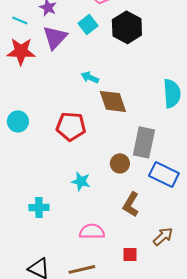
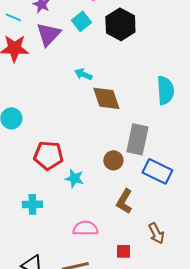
red pentagon: (71, 126) -> (48, 155), moved
brown arrow: (163, 236) -> (156, 233), turned 105

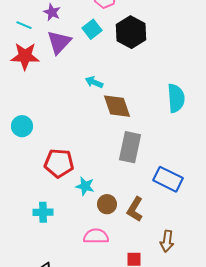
gray rectangle: (137, 139) -> (130, 147), moved
brown circle: (113, 160) -> (107, 204), moved
brown arrow: (156, 233) -> (167, 241), turned 35

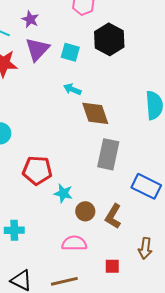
cyan square: (92, 29) -> (70, 52), moved, turned -36
cyan cross: (43, 212) -> (14, 230), moved

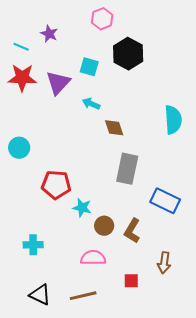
purple triangle: (37, 49) -> (58, 83), moved
brown diamond: (95, 113) -> (114, 128), size x0.7

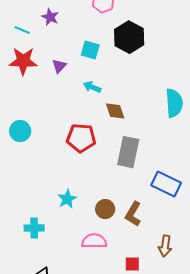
purple triangle: (58, 83) -> (59, 66), size x0.6
red pentagon: (56, 185) -> (81, 138), moved
cyan star: (82, 208) -> (67, 199), moved, turned 30

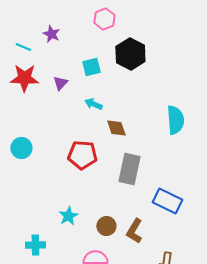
cyan square: (90, 50) -> (91, 67), turned -30

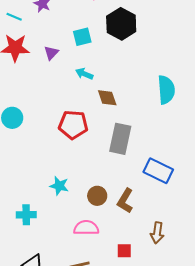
cyan star: (68, 216) -> (59, 186), turned -30

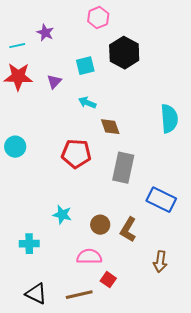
cyan line: (14, 17) -> (17, 46), turned -35
red square: (124, 251) -> (108, 280), moved, turned 35

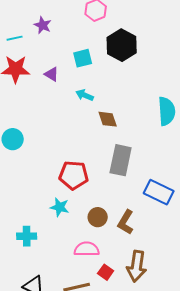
purple triangle: (54, 82) -> (52, 74), turned -42
red pentagon: (76, 154) -> (74, 175), moved
brown arrow: (160, 262) -> (137, 266), moved, size x1.4

